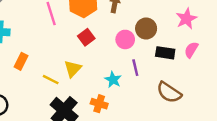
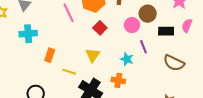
yellow line: (51, 80) -> (69, 72), moved

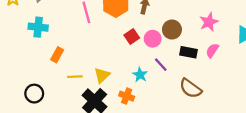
red square: (100, 28) -> (132, 36), moved
purple line: (143, 47) -> (161, 65), turned -32
yellow triangle: (93, 55) -> (102, 75), moved
yellow line: (69, 72) -> (75, 77), turned -32

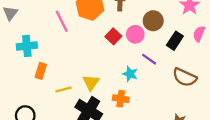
cyan cross: (38, 27) -> (27, 46), moved
black rectangle: (188, 52) -> (175, 41), turned -56

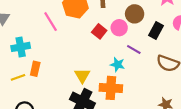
yellow line: (63, 90) -> (18, 77), moved
orange cross: (121, 99) -> (111, 88), size x1.5

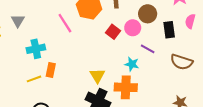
black rectangle: (156, 30) -> (169, 30), turned -35

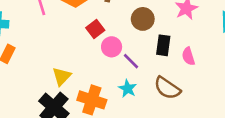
pink semicircle: (190, 21) -> (188, 56), moved, turned -48
pink circle: (133, 28) -> (112, 47), moved
cyan star: (132, 64) -> (128, 88), moved

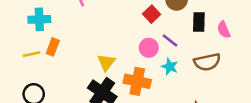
red square: (95, 29) -> (152, 14), moved
pink circle: (112, 47) -> (149, 48), moved
brown semicircle: (167, 88) -> (207, 62), turned -40

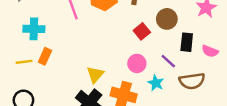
pink semicircle: (224, 30) -> (210, 51), turned -49
purple line: (170, 40) -> (168, 61), moved

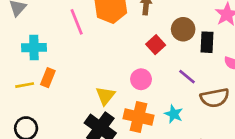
black rectangle: (187, 42) -> (207, 42), moved
pink circle: (137, 63) -> (141, 79), moved
cyan star: (156, 83) -> (174, 114), moved

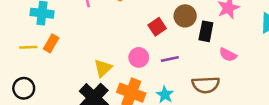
purple line: (187, 77) -> (170, 59), moved, turned -60

